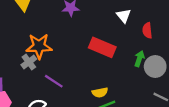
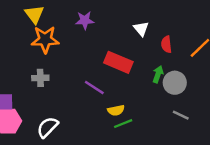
orange star: (39, 46) -> (45, 40), moved
gray cross: (29, 62) -> (40, 78), turned 35
purple line: (54, 81) -> (94, 88), moved

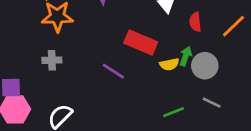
yellow semicircle: (116, 110) -> (169, 64), moved
green line: (123, 124) -> (173, 112), moved

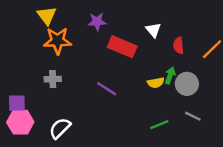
red rectangle: (141, 42) -> (122, 47), moved

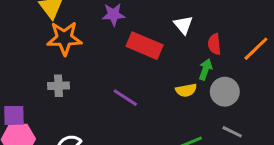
green arrow: (170, 75) -> (205, 69), moved

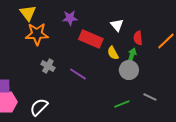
gray cross: (58, 86) -> (48, 66), moved, turned 32
yellow semicircle: (186, 90) -> (113, 53), moved, turned 72
gray circle: (225, 92) -> (129, 70), moved

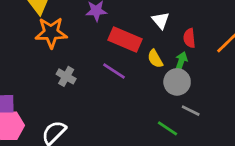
purple line: (78, 74) -> (114, 71), moved
gray line: (150, 97) -> (191, 111), moved
green line: (122, 104) -> (167, 128), turned 56

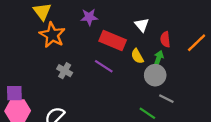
orange star: (51, 33) -> (52, 35), turned 30

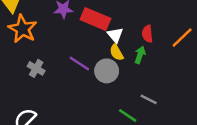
white triangle: (142, 25) -> (115, 35), moved
red rectangle: (113, 41) -> (95, 19), moved
gray circle: (155, 75) -> (107, 71), moved

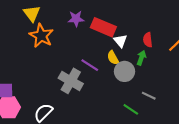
yellow semicircle: (116, 52) -> (113, 58), moved
gray cross: (36, 68) -> (71, 81), moved, size x1.6
gray circle: (107, 71) -> (125, 71), moved

